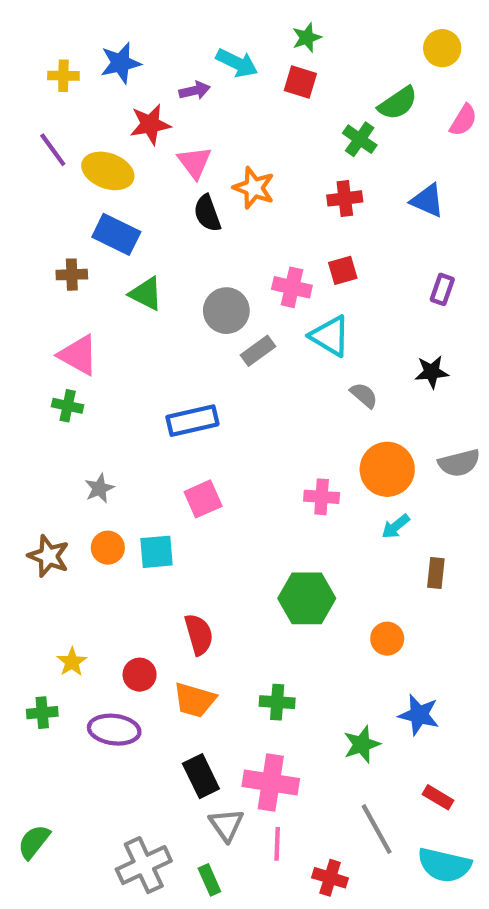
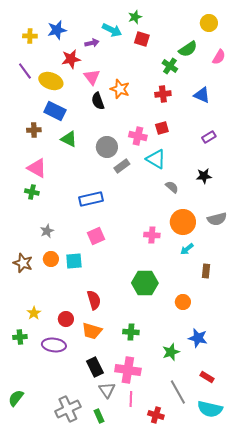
green star: (307, 38) -> (135, 17), moved
purple rectangle: (442, 289) -> (209, 137), turned 40

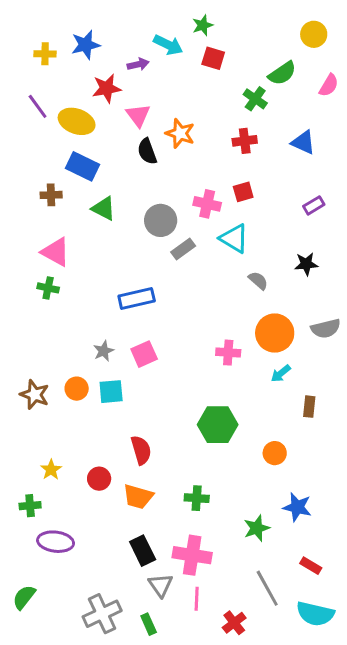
gray star: (47, 231) -> (104, 351), moved
purple ellipse: (54, 345) -> (56, 542), moved
red cross: (156, 415) -> (234, 623), turned 35

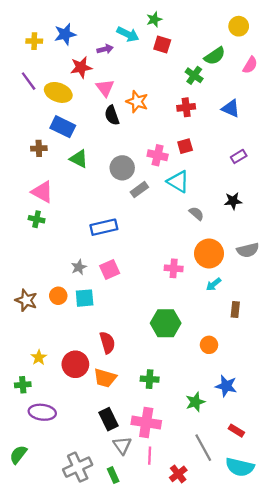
red circle: (99, 479) -> (75, 364), size x1.5

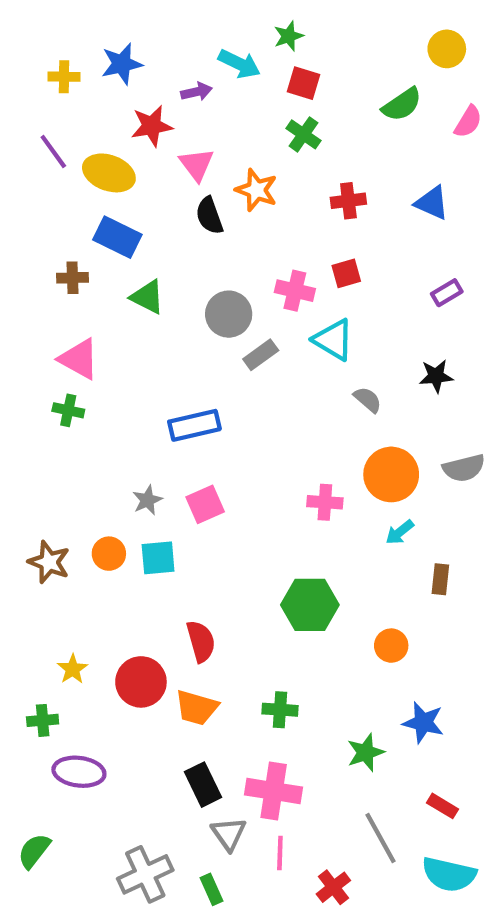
green cross: (194, 75) -> (303, 134), moved

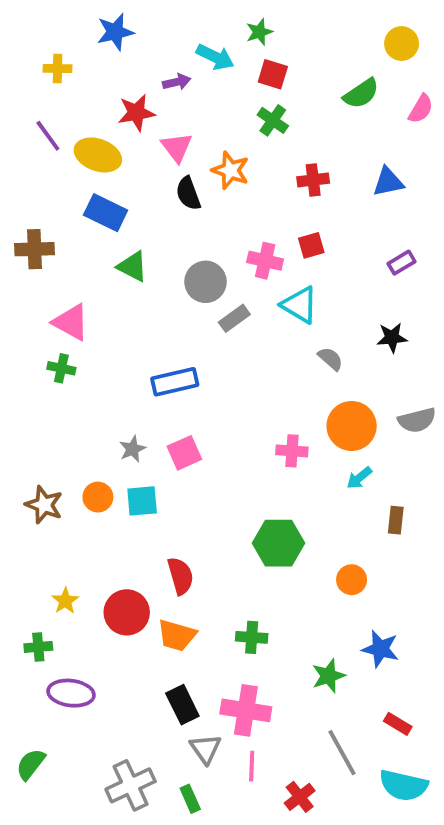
blue star: (122, 64) -> (115, 32), moved
blue triangle: (432, 203) -> (388, 182), turned -36
brown cross: (73, 278) -> (34, 249), moved, size x1.4

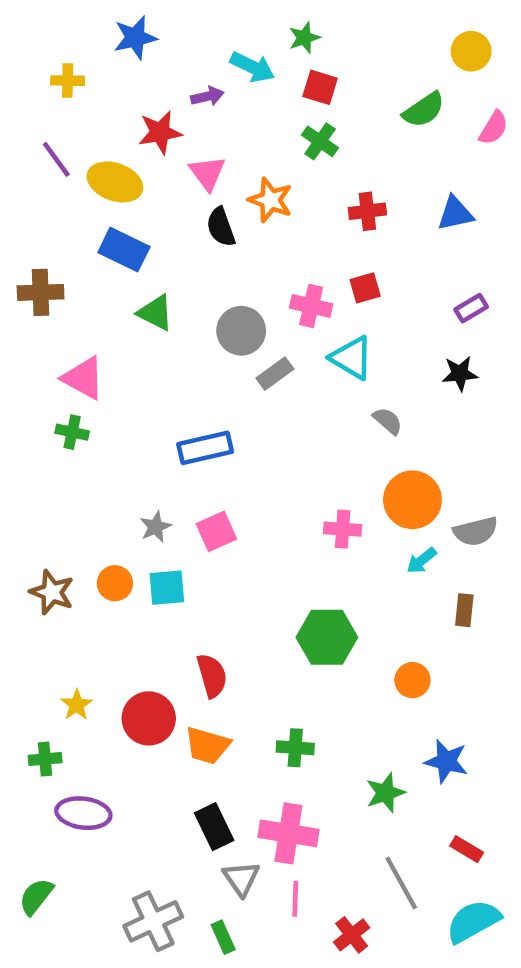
black star: (392, 338) -> (460, 374), moved
gray semicircle: (417, 420) -> (476, 531), moved
cyan semicircle: (403, 785) -> (473, 921), turned 138

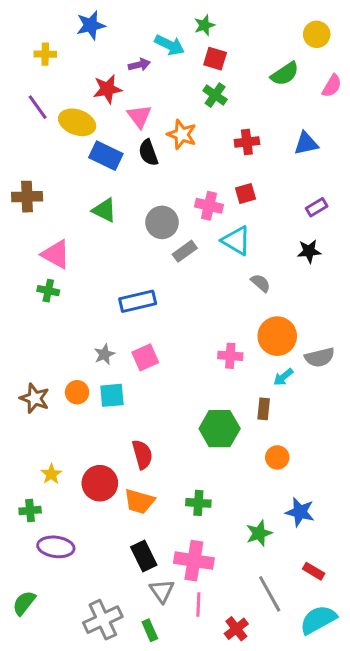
blue rectangle: (124, 250) -> (106, 156), moved
brown rectangle: (464, 610) -> (264, 409), moved

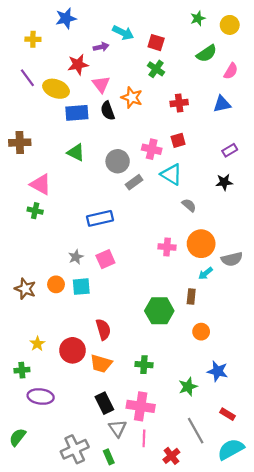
green star: (204, 25) -> (198, 18), moved
pink semicircle: (332, 86) -> (231, 71), moved
blue rectangle: (106, 156) -> (77, 113), turned -30
pink cross: (230, 356) -> (167, 247), moved

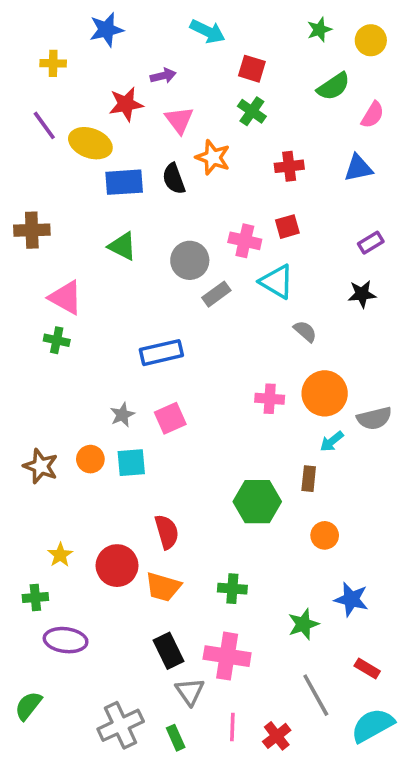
cyan arrow: (123, 33) -> (208, 31), moved
pink triangle: (101, 84) -> (179, 120), moved
pink line: (144, 438) -> (232, 727), moved

